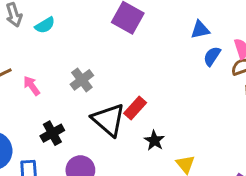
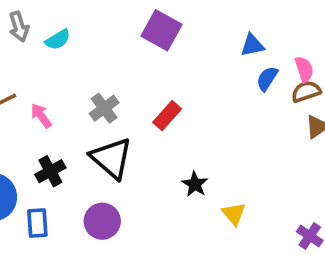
red rectangle: (135, 108) -> (167, 116), moved
black triangle: (108, 120) -> (112, 158), moved
black cross: (52, 133) -> (50, 171), moved

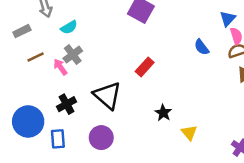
cyan semicircle: (58, 40) -> (69, 27), moved
blue triangle: (252, 45) -> (228, 19), moved, turned -35
blue semicircle: (267, 79) -> (202, 47), moved, turned -70
gray cross: (104, 108) -> (73, 55), moved

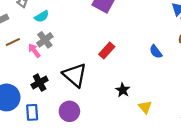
blue semicircle: (202, 47) -> (156, 52), moved

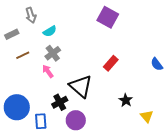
pink arrow: (34, 51) -> (48, 71), moved
black cross: (40, 83) -> (60, 102), moved

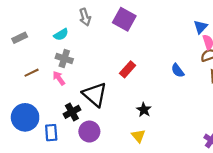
gray arrow: (31, 15) -> (85, 17), moved
gray cross: (53, 53) -> (64, 59), turned -35
brown line: (23, 55) -> (32, 73), moved
yellow triangle: (147, 116) -> (138, 136), moved

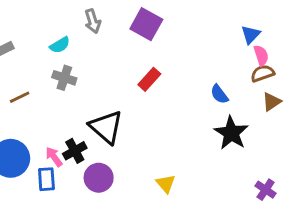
red rectangle: (128, 69) -> (149, 79), moved
pink arrow: (59, 78) -> (54, 157), moved
black star: (144, 110) -> (231, 133), moved, size x1.6

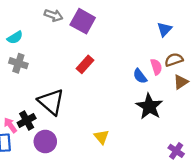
gray arrow: (93, 21) -> (53, 15), moved, turned -54
pink semicircle: (261, 55) -> (156, 67), moved
yellow triangle: (166, 184) -> (101, 137), moved

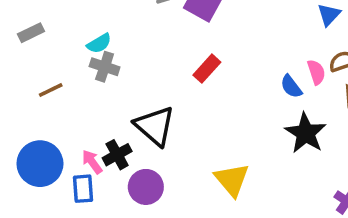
cyan semicircle: (15, 38) -> (99, 43), moved
yellow triangle: (101, 137) -> (232, 180), size x1.5

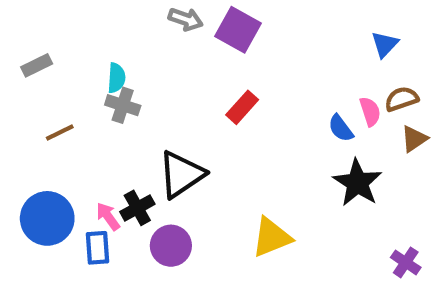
cyan semicircle: (99, 43) -> (116, 78), turned -55
black triangle: (155, 126) -> (181, 174), turned 45
yellow triangle: (232, 180) -> (272, 237), turned 48

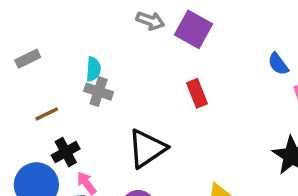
red rectangle: (242, 107) -> (197, 93), turned -64
blue semicircle: (341, 128) -> (278, 64), moved
black cross: (137, 208) -> (66, 152), moved

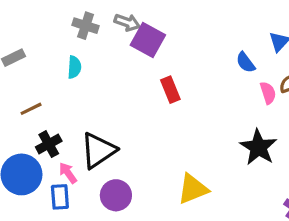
purple square: (194, 29) -> (148, 40), moved
gray cross: (99, 92) -> (86, 26), moved
black triangle: (147, 149) -> (98, 150), moved

